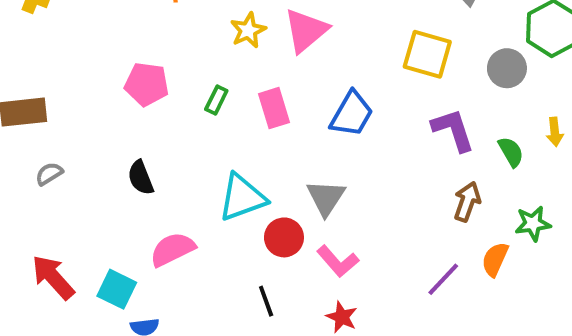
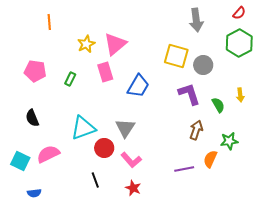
gray circle: (507, 68) -> (203, 65), moved
pink rectangle: (274, 108) -> (105, 72), moved
purple line: (443, 279) -> (184, 169), turned 36
cyan square: (117, 289) -> (20, 161), moved

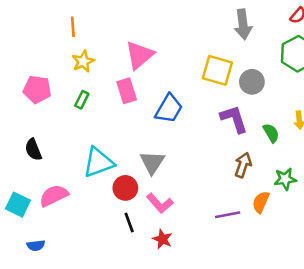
orange line: (49, 22) -> (73, 27), moved
yellow star: (86, 44) -> (83, 61), moved
black line: (95, 180) -> (129, 222), moved

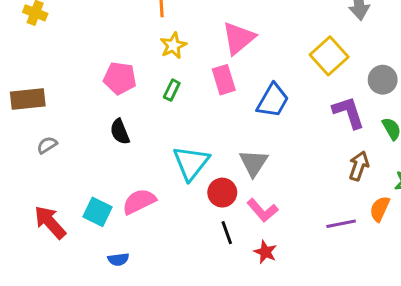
yellow square: (217, 70) -> (329, 56), turned 32
gray circle: (252, 82) -> (383, 80), moved
black semicircle: (33, 150) -> (120, 132), moved
cyan triangle: (98, 162) -> (191, 163), turned -32

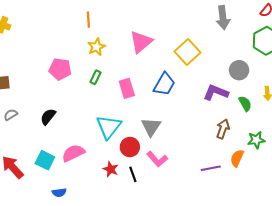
yellow square: (329, 56) -> (188, 52), moved
pink rectangle: (224, 80) -> (127, 88), moved
purple L-shape: (348, 112) -> (216, 92), turned -50
black semicircle: (120, 132) -> (48, 117), moved, turned 60
red star: (265, 252) -> (111, 169), moved

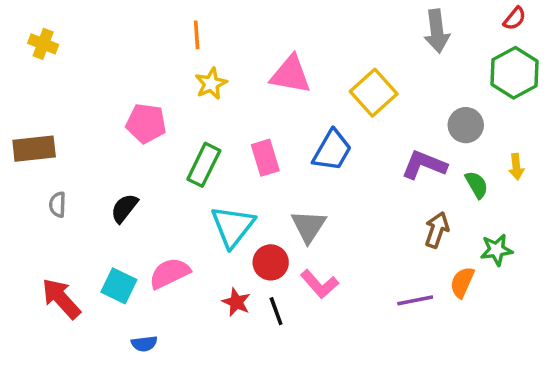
pink triangle: (141, 42) -> (291, 75), turned 50
green rectangle: (95, 77) -> (204, 165), moved, size x1.6
gray semicircle: (11, 115) -> (58, 205), turned -56

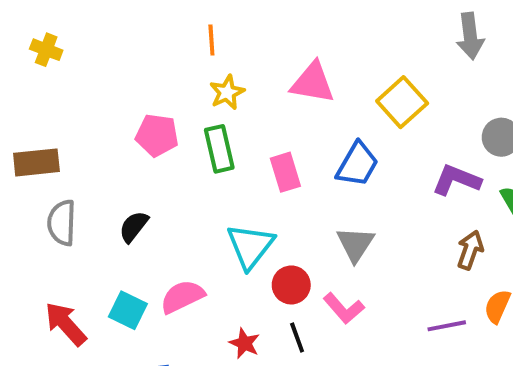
green rectangle: (204, 165) -> (219, 149), moved, turned -39
gray semicircle: (58, 205) -> (62, 223), size x1.6
gray triangle: (309, 226) -> (355, 244), moved
red star: (236, 302) -> (245, 343), moved

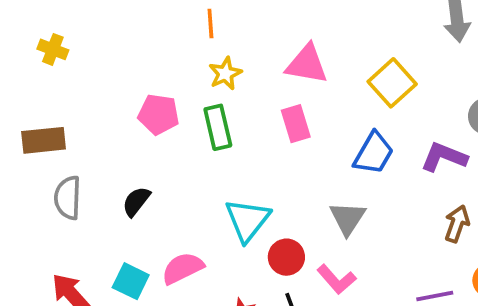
yellow cross: (46, 50) -> (53, 49), moved
blue trapezoid: (357, 164) -> (374, 153), moved
pink rectangle: (285, 172) -> (296, 124), moved

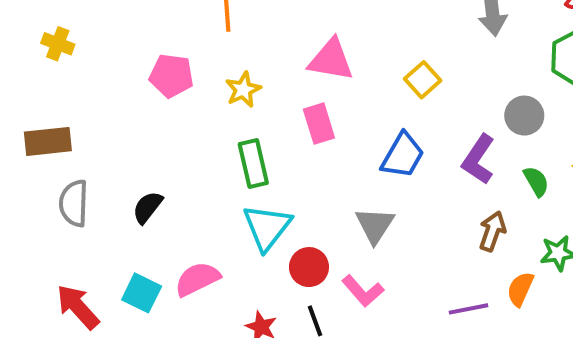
yellow star: (225, 74) -> (243, 90), moved
yellow square: (392, 83) -> (423, 80), size x0.7
pink pentagon: (159, 114) -> (171, 76), moved
green rectangle: (218, 127) -> (253, 163), moved
purple L-shape: (444, 157) -> (478, 159), turned -78

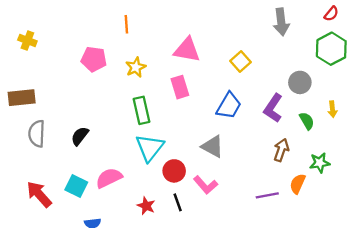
gray triangle: (375, 225) -> (213, 146), turned -35

